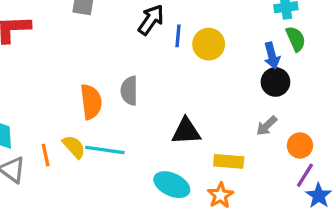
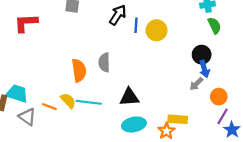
blue arrow: (272, 56) -> (204, 69), moved
black triangle: (186, 131) -> (129, 97), moved
orange line: (46, 155) -> (49, 107), turned -56
yellow rectangle: (229, 161) -> (178, 119), moved
cyan ellipse: (172, 185) -> (134, 124), turned -35

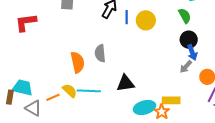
green semicircle: (214, 26) -> (185, 16), moved
orange line: (49, 107) -> (53, 97), turned -40
cyan ellipse: (134, 124) -> (144, 108), moved

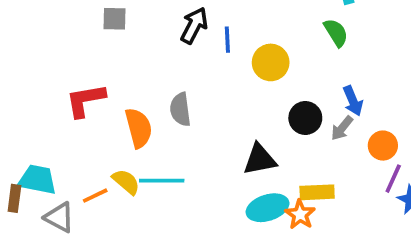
yellow circle: (146, 20) -> (271, 62), moved
red L-shape: (26, 22) -> (85, 100), moved
black circle: (189, 40) -> (305, 118), moved
black triangle: (125, 83) -> (260, 159), moved

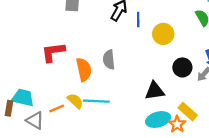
yellow rectangle: (317, 192) -> (188, 112), turned 42

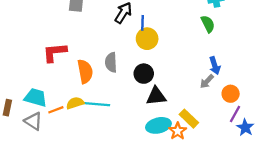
yellow circle: (163, 34) -> (147, 39), moved
black circle: (182, 67) -> (144, 74), moved
cyan trapezoid: (23, 98) -> (36, 97), moved
yellow semicircle: (75, 101) -> (75, 103), turned -63

